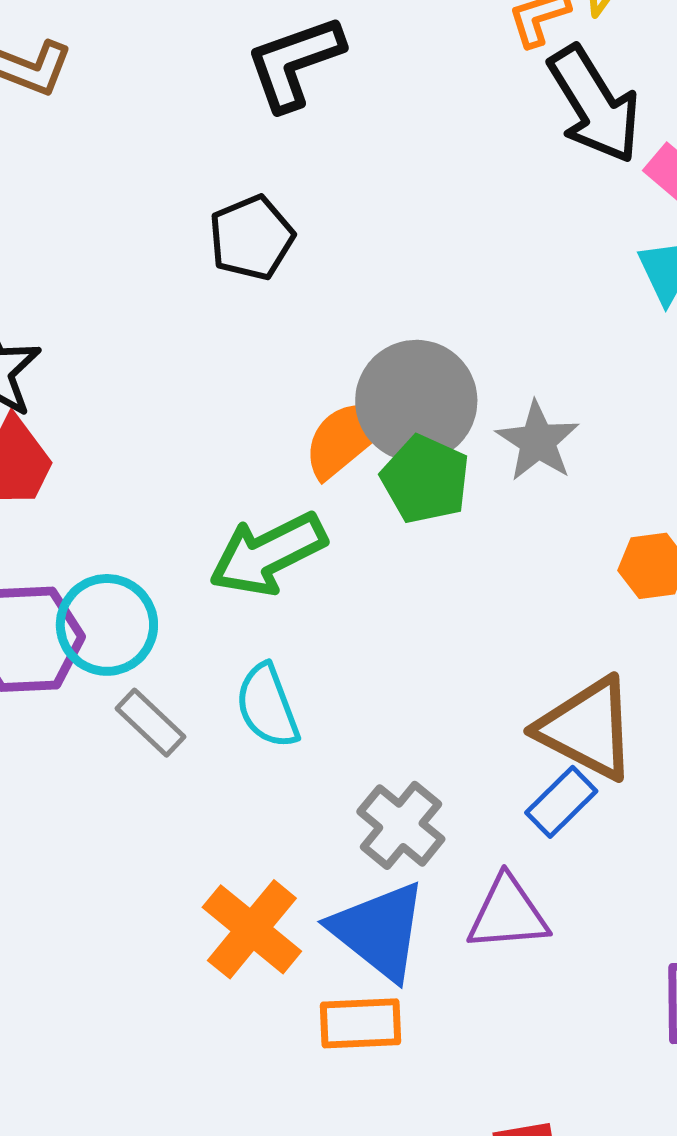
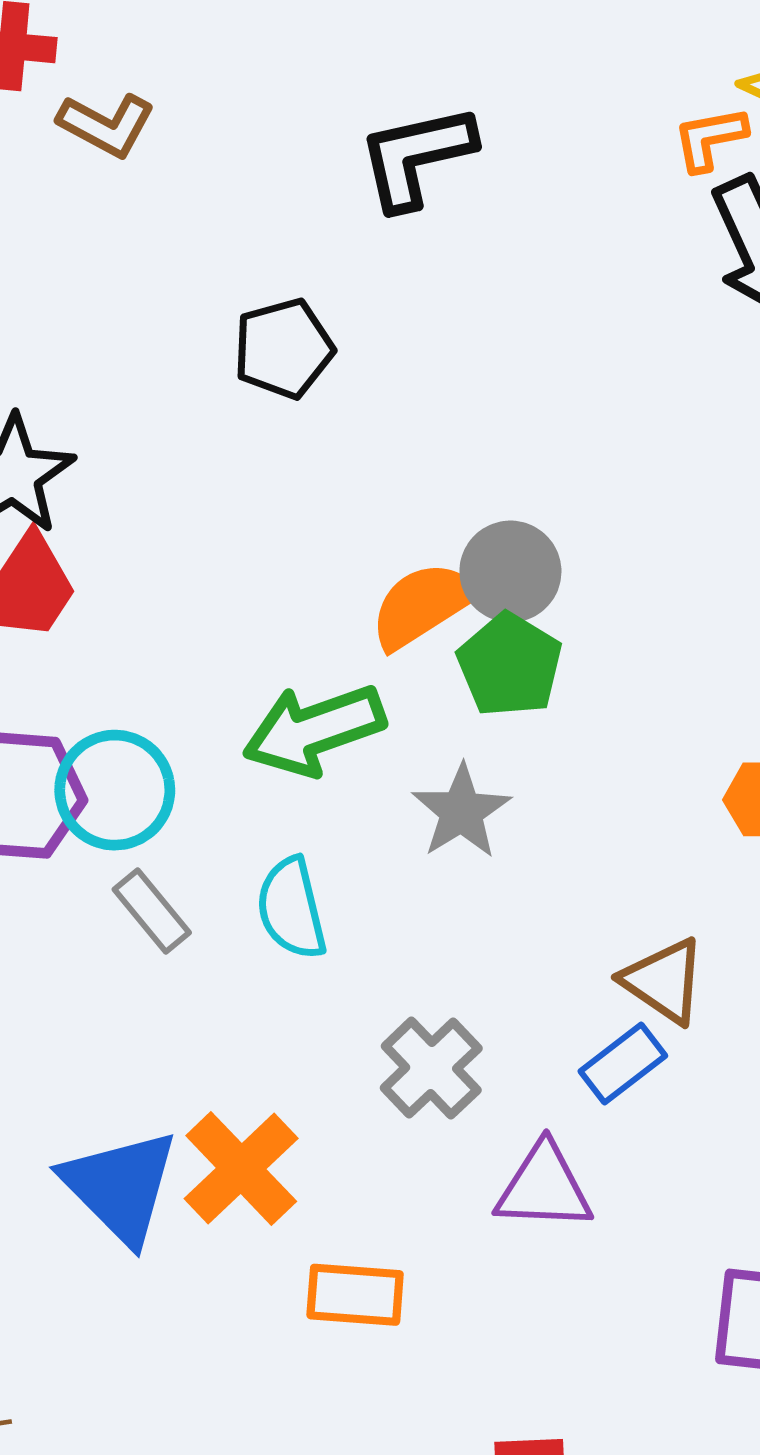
black pentagon: (251, 238) -> (284, 349), moved
gray circle: (416, 401) -> (510, 572), size x0.7
gray star: (538, 441) -> (461, 811), moved
brown triangle: (587, 728) -> (664, 981), size x0.7
blue triangle: (379, 931) -> (120, 1187), moved

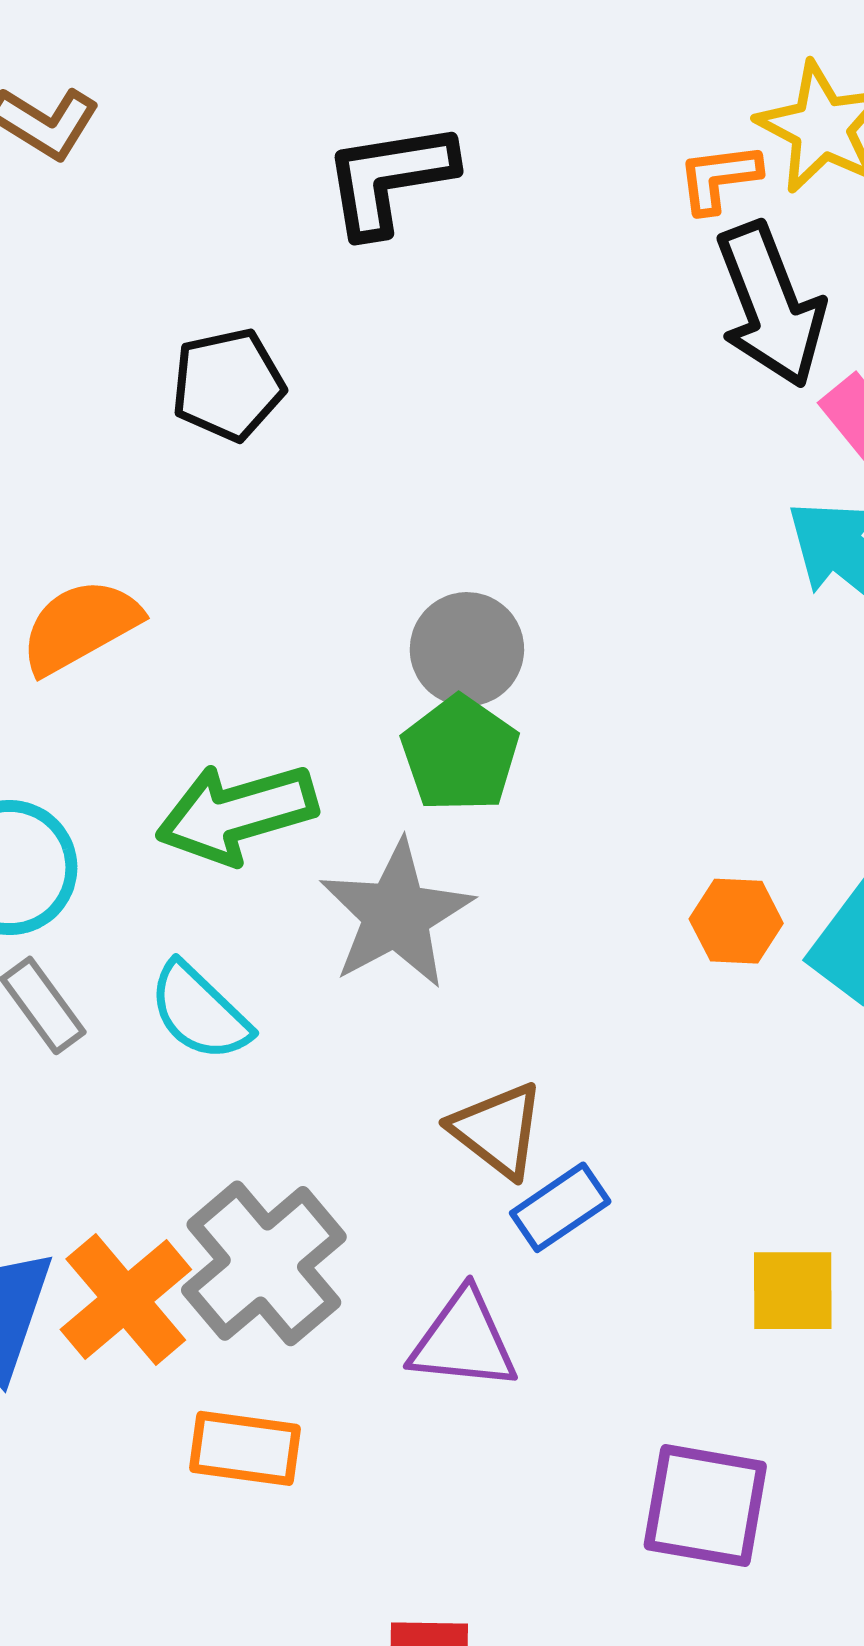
orange semicircle: (423, 605) -> (80, 626), moved
gray star: (461, 811) -> (396, 914), size x1.4
cyan semicircle: (291, 908) -> (199, 1012), turned -36
brown triangle: (664, 981) -> (498, 1130), moved
gray cross: (431, 1068) -> (264, 1263), moved, size x1.4

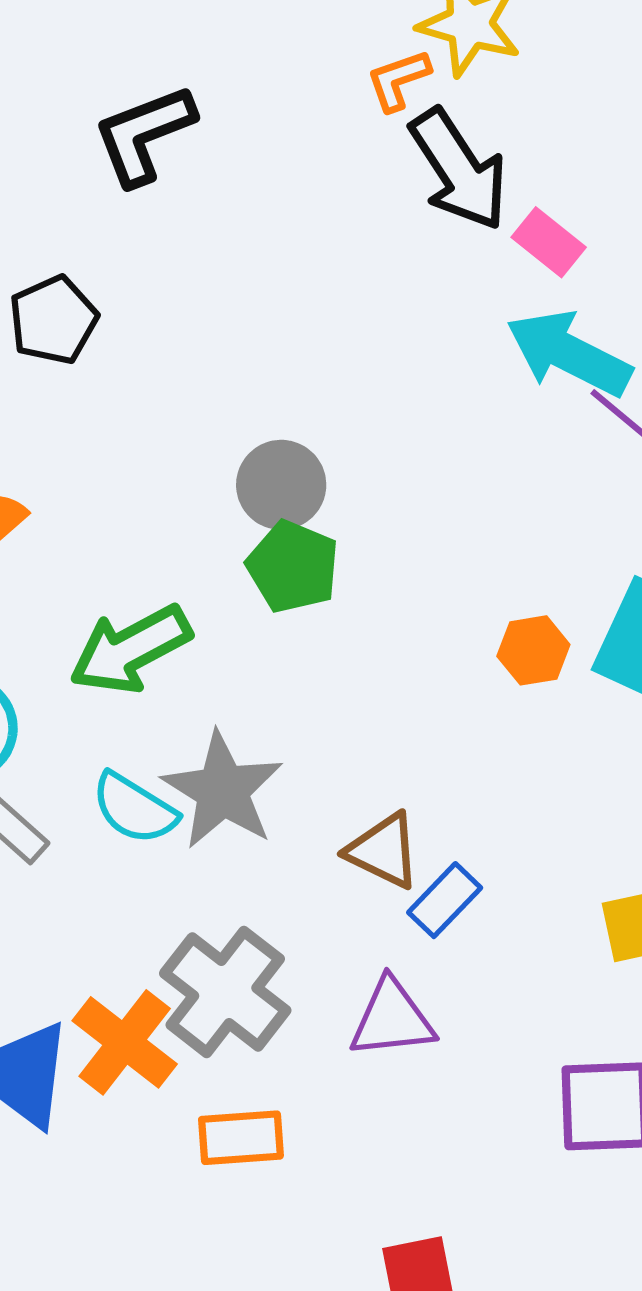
gray star: (396, 914) -> (223, 790), moved

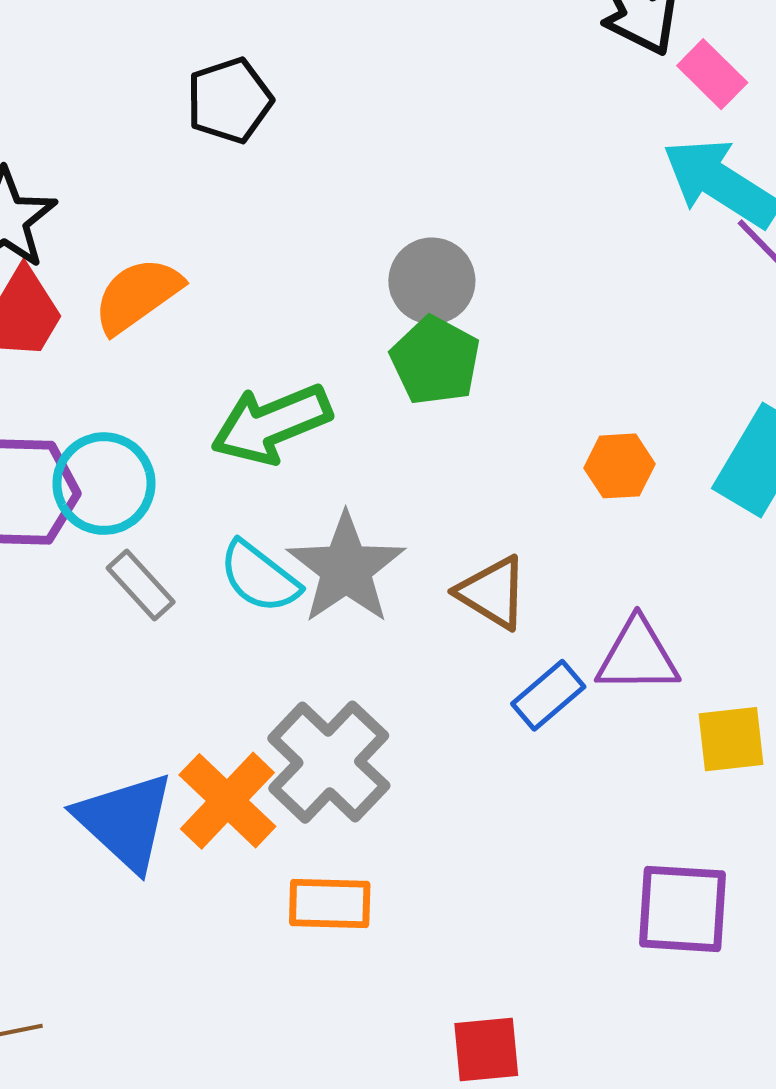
orange hexagon: (533, 650) -> (619, 466), moved
brown triangle: (384, 851) -> (492, 593), moved
purple triangle: (392, 1019) -> (638, 656), moved

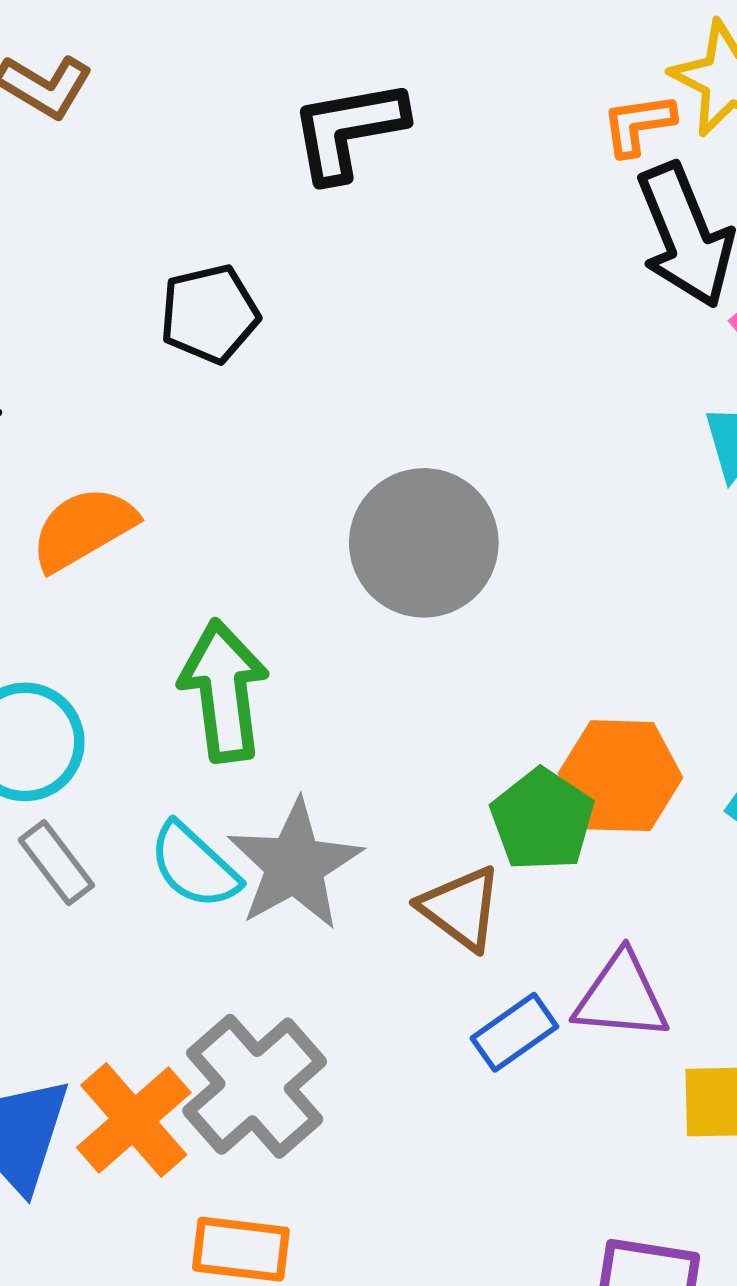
gray circle: (432, 281) -> (424, 543), size x1.5
green pentagon: (435, 361) -> (542, 820), moved
green arrow: (271, 424) -> (224, 691), turned 100
orange hexagon: (619, 466) -> (620, 776), size x1.5

